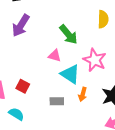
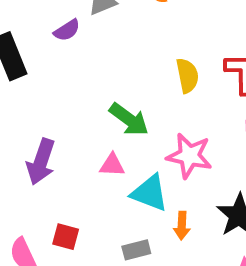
purple arrow: (21, 25) -> (41, 162), moved

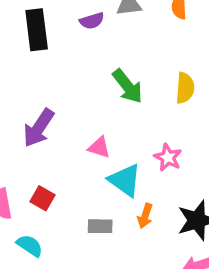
green arrow: (129, 119) -> (128, 86), moved
pink star: (189, 156) -> (168, 157), size x0.7

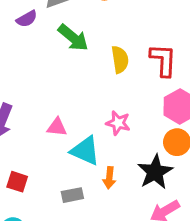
green arrow: (128, 86) -> (73, 38), moved

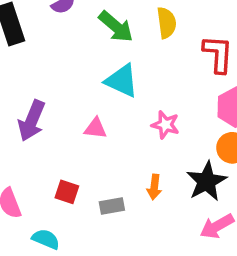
yellow semicircle: (120, 60) -> (167, 23), moved
cyan triangle: (85, 151) -> (122, 81), moved
red square: (17, 182) -> (67, 192), moved

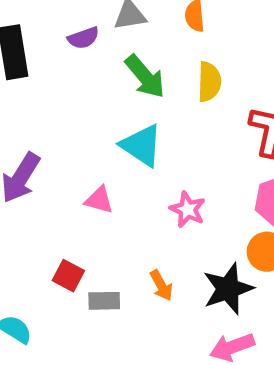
orange arrow: (154, 187) -> (161, 285), turned -45
red square: (67, 192) -> (68, 276), moved

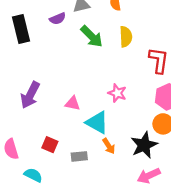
cyan triangle: (142, 145) -> (97, 122), moved
pink star: (188, 209) -> (117, 93), moved
red square: (68, 276) -> (50, 145), moved

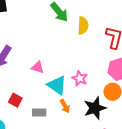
yellow semicircle: (126, 37) -> (83, 25), moved
pink star: (117, 93) -> (80, 78), moved

